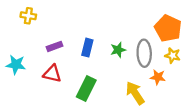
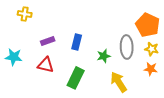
green star: (118, 50) -> (104, 56), moved
orange star: (158, 77) -> (151, 69), moved

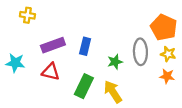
purple rectangle: (48, 41) -> (53, 45), size x1.5
yellow arrow: (119, 82) -> (113, 92), moved

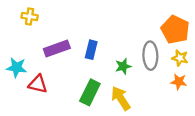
red triangle: (51, 72) -> (38, 84), moved

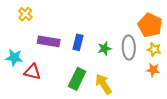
yellow cross: (30, 17) -> (25, 14), turned 32
purple rectangle: (57, 49) -> (49, 41), turned 30
green star: (123, 66) -> (104, 48), moved

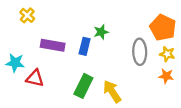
green star: (104, 48) -> (101, 32), moved

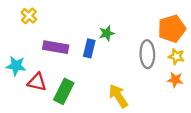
orange pentagon: (163, 28) -> (172, 29), turned 30
green rectangle: (83, 86) -> (64, 91), moved

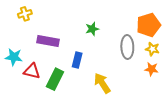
yellow cross: (29, 16) -> (25, 14), turned 32
blue rectangle: (89, 48) -> (77, 60), moved

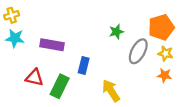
yellow cross: (25, 14) -> (12, 15), moved
green star: (92, 29) -> (116, 32), moved
gray ellipse: (127, 47) -> (138, 51), turned 30
cyan star: (14, 57) -> (15, 38), moved

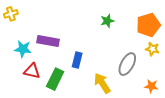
green star: (116, 32) -> (107, 21), moved
cyan star: (15, 38) -> (23, 49), moved
gray ellipse: (138, 51) -> (127, 64), moved
orange star: (164, 75) -> (151, 86), moved

